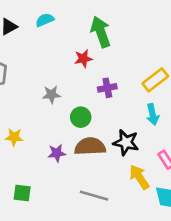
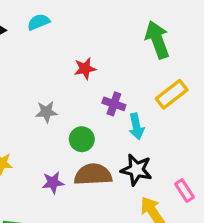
green arrow: (101, 32) -> (157, 40), moved
purple cross: (107, 88) -> (114, 104), turned 30
cyan arrow: (153, 114) -> (136, 126), moved

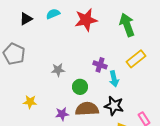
red star: (85, 69) -> (86, 20), moved, size x1.6

